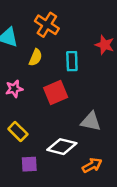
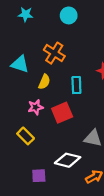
pink star: (14, 89) -> (36, 107), moved
yellow rectangle: (18, 131) -> (26, 136), moved

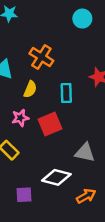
cyan circle: (69, 15) -> (82, 19), moved

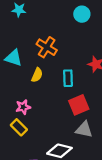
pink star: (20, 118) -> (23, 107), moved
red square: (50, 124) -> (79, 105), moved

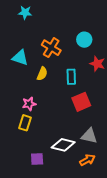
cyan circle: (82, 14) -> (84, 40), moved
yellow rectangle: (19, 127) -> (25, 123), turned 63
gray triangle: (84, 129) -> (89, 136), moved

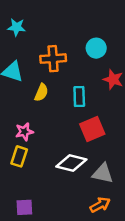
cyan star: (25, 13) -> (17, 27), moved
orange cross: (51, 48) -> (53, 59), turned -36
white diamond: (63, 145) -> (71, 163), moved
purple square: (37, 159) -> (24, 207), moved

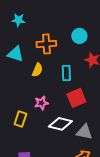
pink star: (24, 132) -> (41, 103), moved

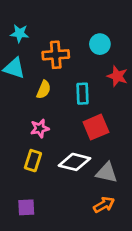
cyan star: (18, 20) -> (20, 33), moved
pink star: (41, 103) -> (40, 128), moved
yellow rectangle: (20, 119) -> (33, 161), moved

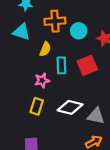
cyan circle: (100, 44) -> (79, 31), moved
cyan rectangle: (83, 94) -> (61, 65), moved
red square: (96, 127) -> (87, 65), moved

